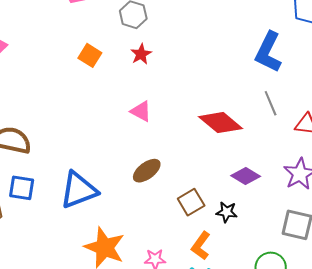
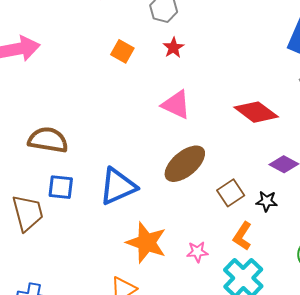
pink triangle: (141, 111) -> (176, 105), size x1.4
brown ellipse: (147, 171) -> (185, 164), size x1.5

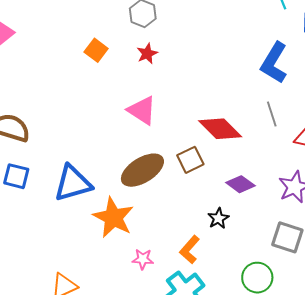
brown square: (231, 193) -> (190, 160), moved
black star: (267, 201) -> (218, 218), turned 30
orange star: (146, 243) -> (113, 217), moved

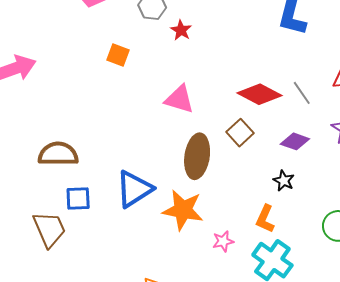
red star: (147, 54) -> (181, 30), moved
gray line: (272, 114) -> (302, 93), moved
brown ellipse: (142, 170) -> (197, 156), turned -33

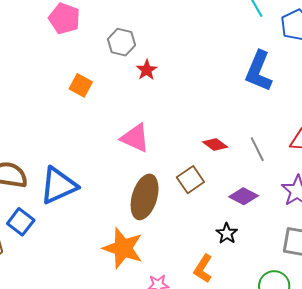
red diamond: (259, 94) -> (215, 144), size x0.6
blue triangle: (134, 189) -> (58, 186), moved
blue square: (78, 199) -> (21, 222), turned 32

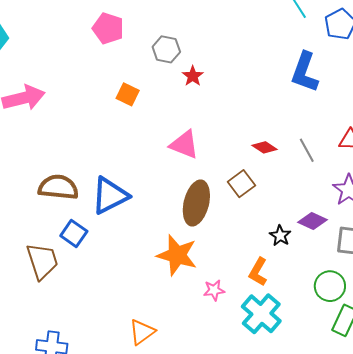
purple diamond: (244, 196) -> (312, 221), moved

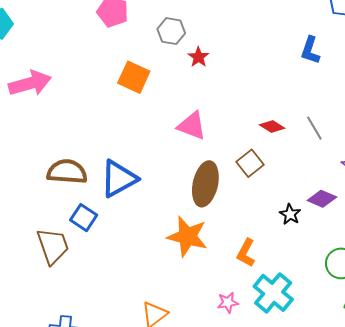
blue L-shape: (305, 72) -> (310, 50), size x0.7
orange square: (128, 94) -> (134, 77), size x1.4
orange L-shape: (258, 272) -> (246, 253), moved
pink star: (214, 290) -> (228, 302), moved

